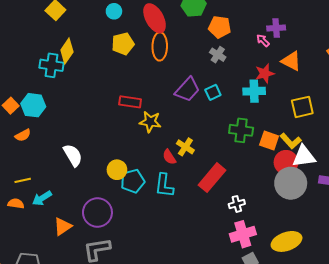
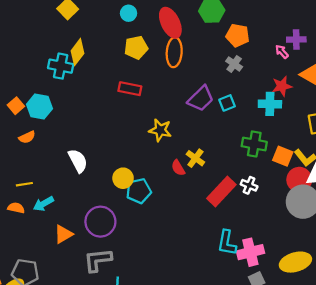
red rectangle: (130, 102) -> (130, 89), moved
cyan L-shape: (164, 185) -> (227, 243), moved
white cross: (237, 204) -> (249, 185), moved, turned 35

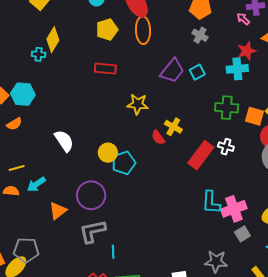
cyan cross: (61, 66) -> (39, 54), size x0.6

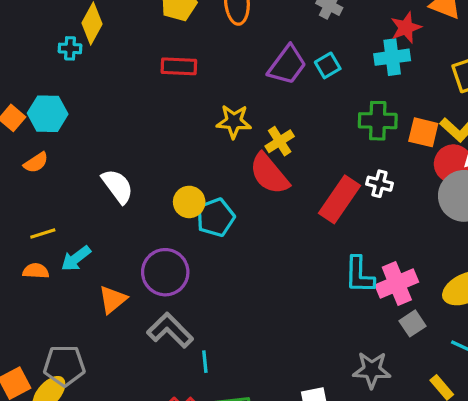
yellow cross: (173, 127) -> (280, 141), moved, turned 30
red semicircle: (158, 137) -> (269, 174), size x1.8
gray L-shape: (92, 231) -> (170, 330), turned 60

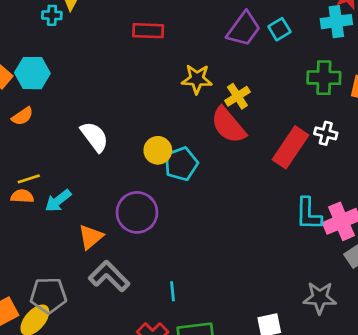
orange semicircle: (36, 271) -> (22, 196), moved
gray L-shape: (170, 330) -> (109, 276), moved

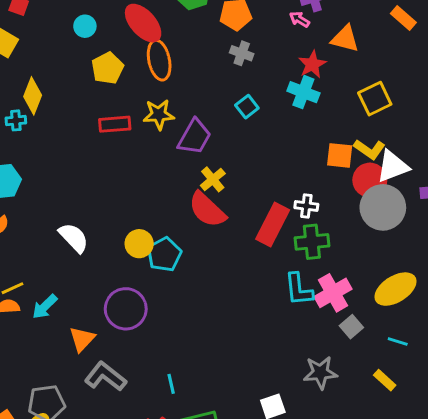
cyan cross: (336, 22) -> (303, 92), turned 36
purple trapezoid: (244, 29) -> (194, 137), moved
green cross: (324, 78) -> (312, 242), moved
yellow star: (197, 79) -> (159, 114), moved

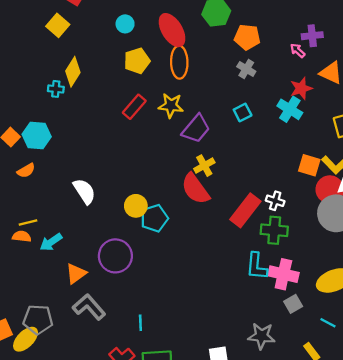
red rectangle: (115, 124) -> (134, 107), turned -55
pink cross: (333, 293) -> (283, 274), turned 32

